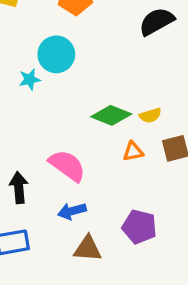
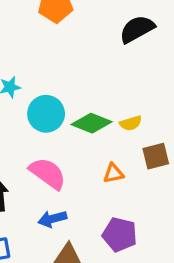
cyan circle: (56, 54) -> (46, 114), moved
orange triangle: (133, 151) -> (113, 173), moved

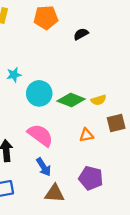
black semicircle: (137, 29) -> (81, 34), moved, size x0.6
blue arrow: (52, 219) -> (44, 167), turned -108

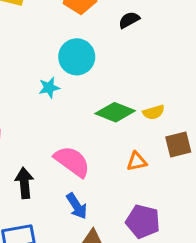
cyan star: (14, 75) -> (49, 88), moved
cyan circle: (39, 93) -> (77, 57), moved

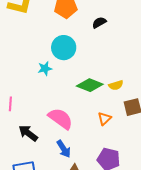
orange triangle: (137, 161) -> (104, 119), turned -32
black arrow: (24, 183) -> (28, 133), turned -48

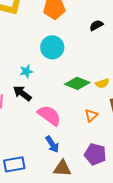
black semicircle: (99, 23) -> (96, 25), moved
cyan star: (45, 68) -> (26, 71), moved
black arrow: (28, 133) -> (22, 93), moved

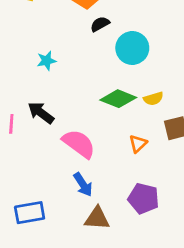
black semicircle: (96, 25) -> (100, 24), moved
cyan circle: (52, 47) -> (132, 48), moved
cyan star: (26, 71) -> (46, 61), moved

